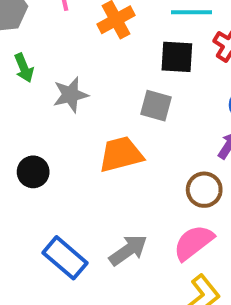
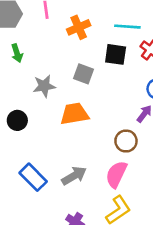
gray star: (70, 95) -> (44, 86), moved
gray square: (156, 106) -> (83, 74), moved
pink semicircle: (194, 243) -> (116, 174), turned -32

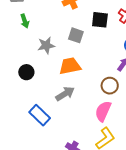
gray arrow: (74, 176) -> (65, 94), moved

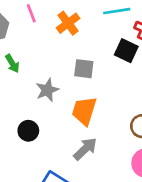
black square: (100, 20) -> (126, 51), moved, turned 30
orange trapezoid: (70, 66) -> (84, 111), turned -50

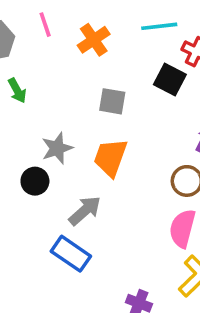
gray star: (47, 90) -> (57, 148), moved
gray arrow: (85, 149) -> (85, 211), moved

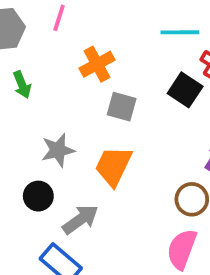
pink line: (45, 25) -> (59, 18), turned 30
orange cross: (94, 40) -> (97, 64), moved
black circle: (35, 181) -> (38, 196), moved

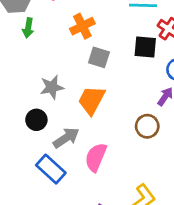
green arrow: (22, 85) -> (28, 28), moved, turned 30
black square: (185, 90) -> (145, 47), turned -30
pink semicircle: (182, 249) -> (96, 157), moved

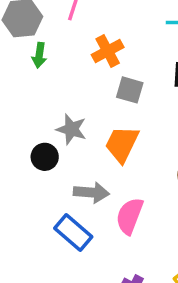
gray star: (52, 87) -> (71, 129), turned 30
black circle: (36, 120) -> (45, 157), moved
gray arrow: (66, 138) -> (91, 193), turned 40

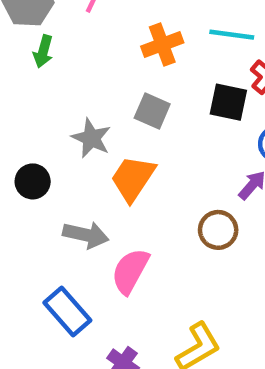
orange cross: (108, 51) -> (162, 44), moved
gray star: (71, 129) -> (91, 138), moved
blue rectangle: (73, 233) -> (67, 311), moved

